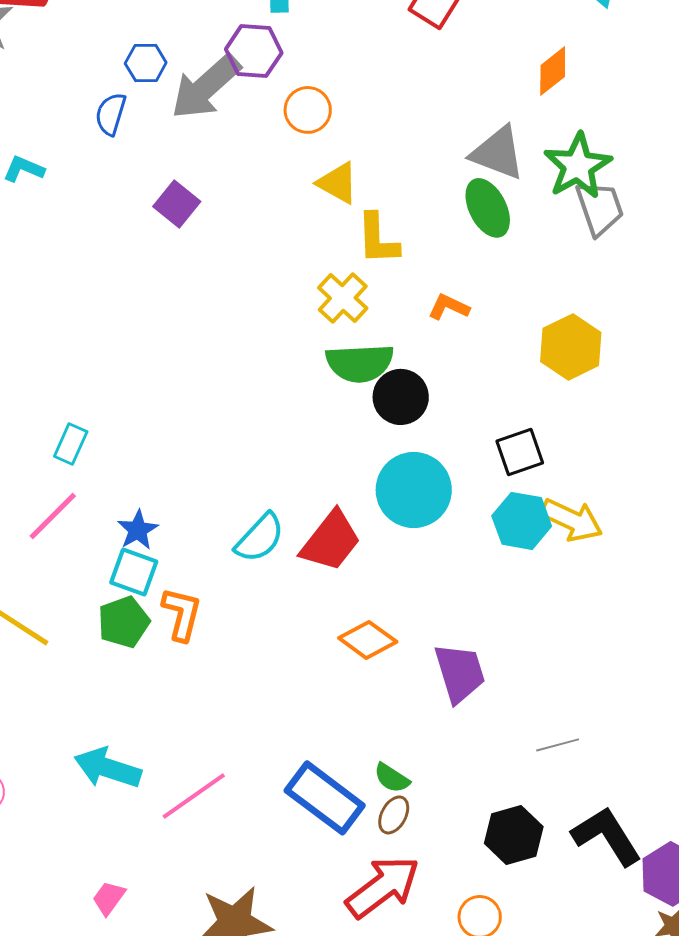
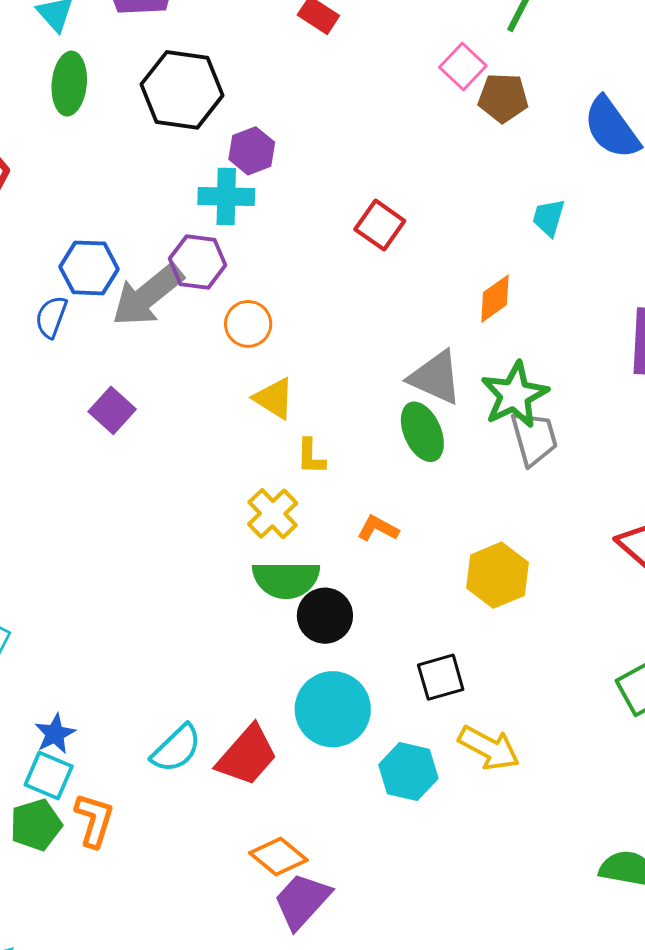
blue hexagon: (146, 63) -> (89, 268), size x1.4
yellow L-shape: (378, 239) -> (311, 457), size x0.7
cyan hexagon: (522, 521) -> (408, 772), moved
purple trapezoid: (460, 673) -> (302, 901), moved, turned -124

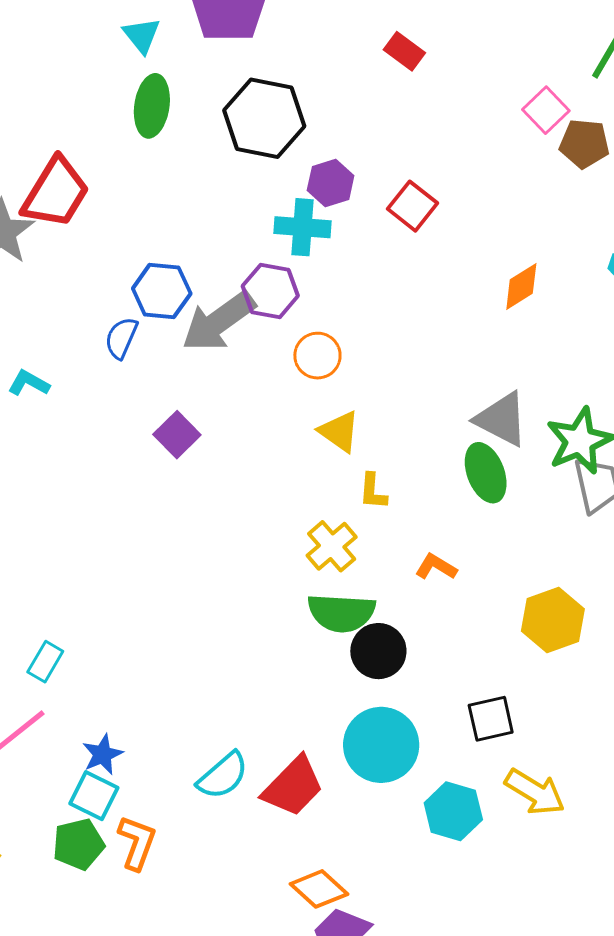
red square: (380, 225) -> (412, 206), moved
orange diamond: (495, 299) -> (521, 287), moved

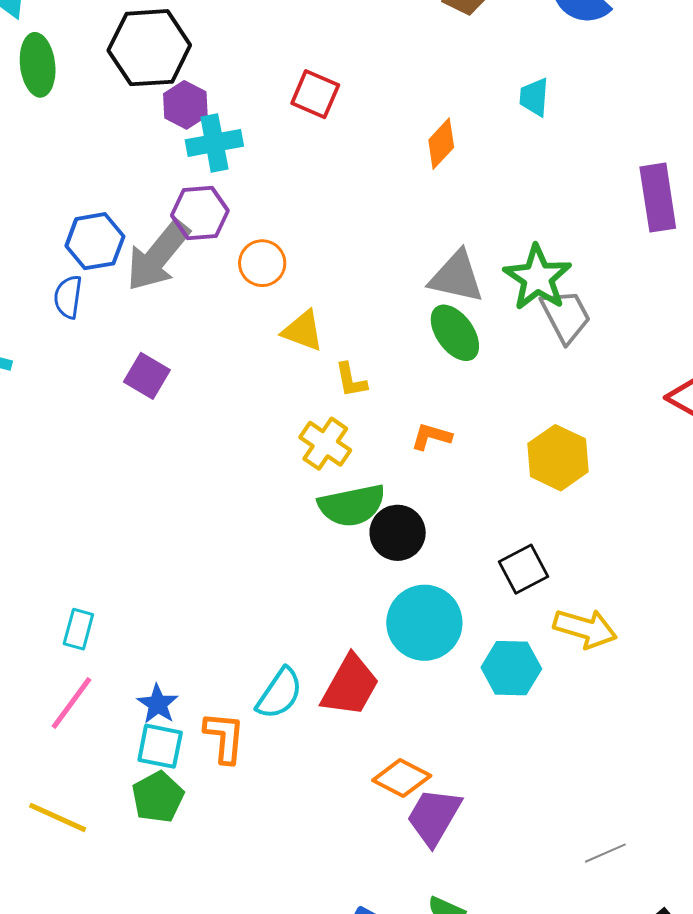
purple hexagon: (331, 183) -> (185, 105), moved
orange L-shape: (137, 843) -> (224, 737), moved

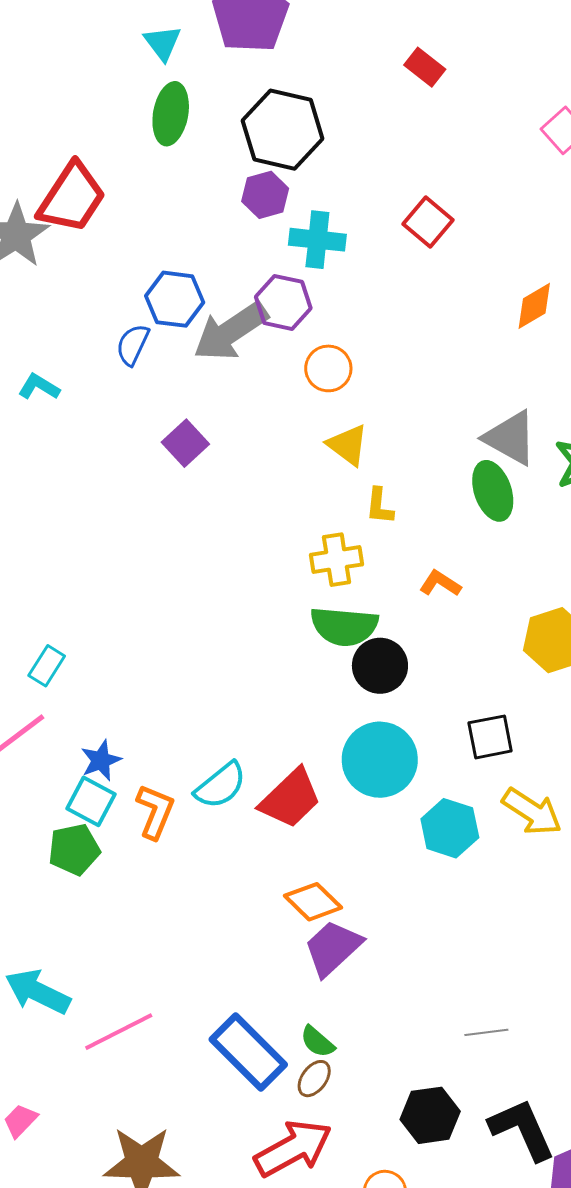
purple hexagon: (185, 105) -> (265, 195), moved
yellow cross: (325, 444) -> (337, 560), turned 30

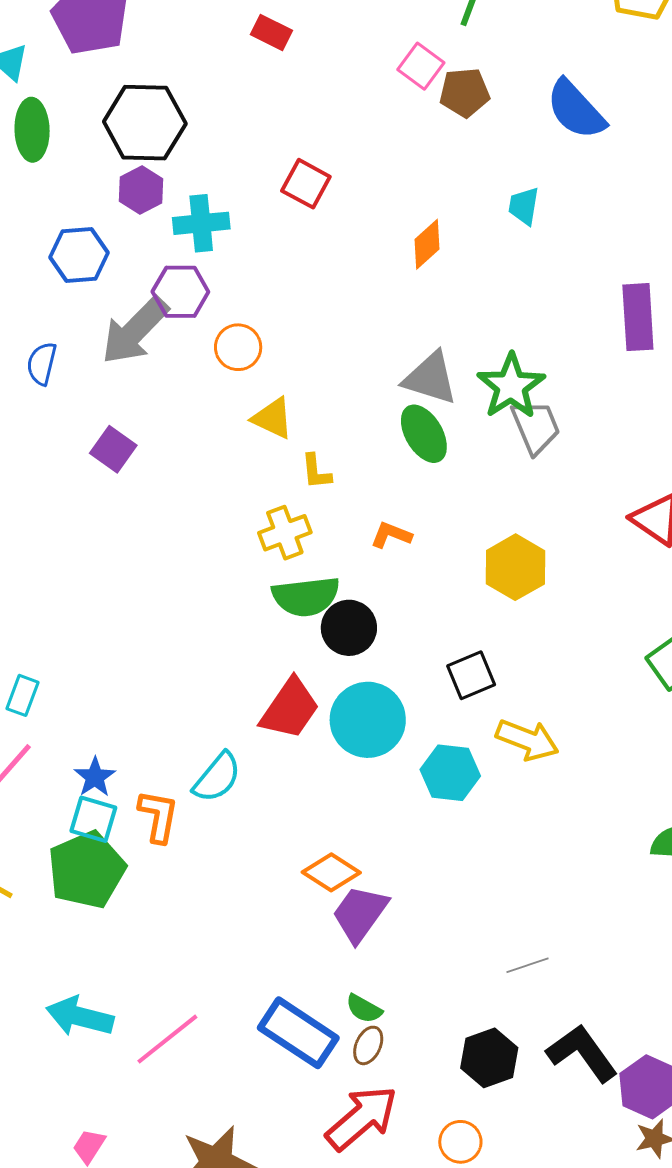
blue hexagon: (175, 299) -> (79, 255), moved
red trapezoid: (290, 798) -> (290, 709), moved
green pentagon: (74, 849) -> (87, 870), size x1.5

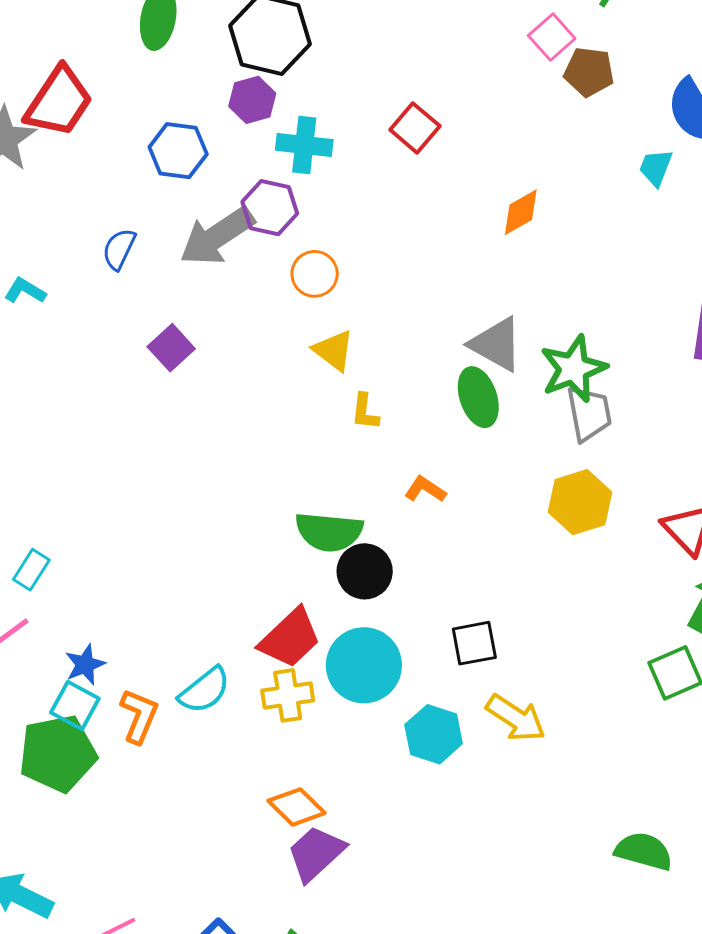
cyan trapezoid: (524, 206) -> (656, 168), moved
yellow cross: (285, 533) -> (288, 695), moved
yellow hexagon: (515, 567) -> (580, 502), moved

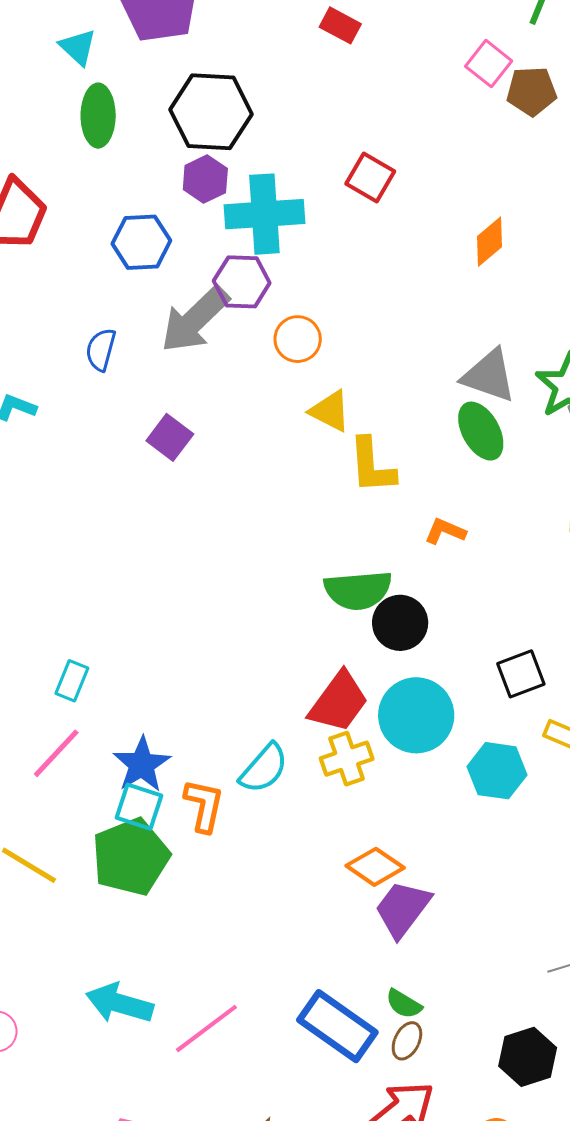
cyan cross: (304, 145) -> (264, 214), size x1.4
yellow L-shape: (365, 412) -> (372, 466), size x1.6
blue star: (85, 665) -> (142, 764), size x1.4

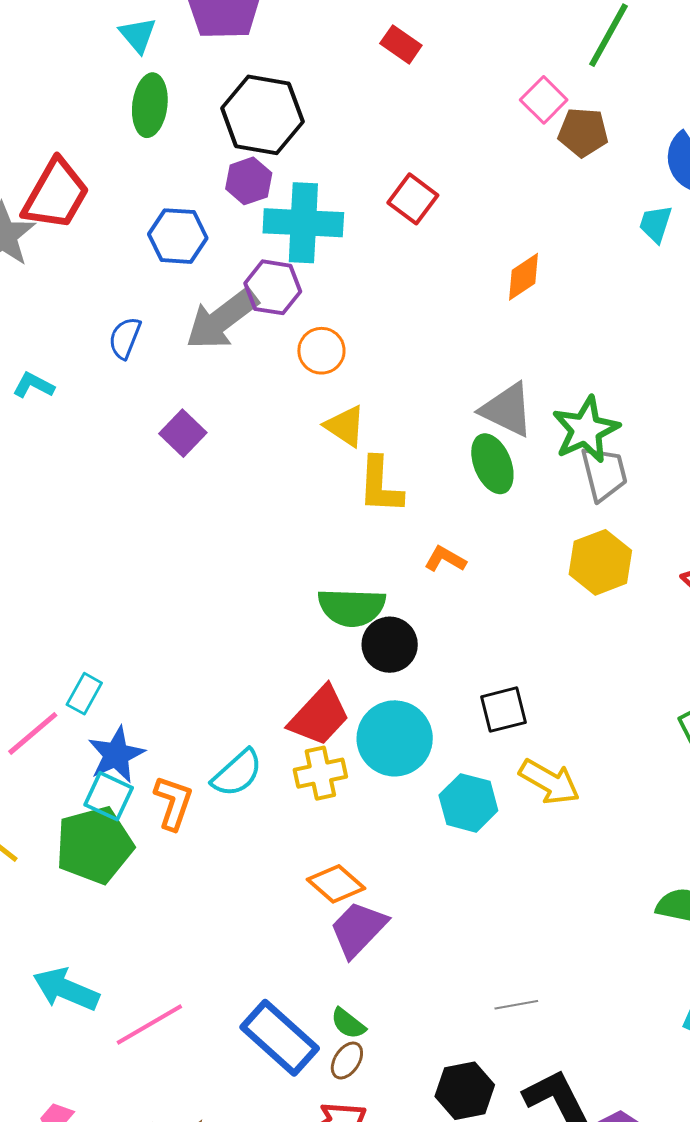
cyan rectangle: (72, 681) -> (84, 694), moved

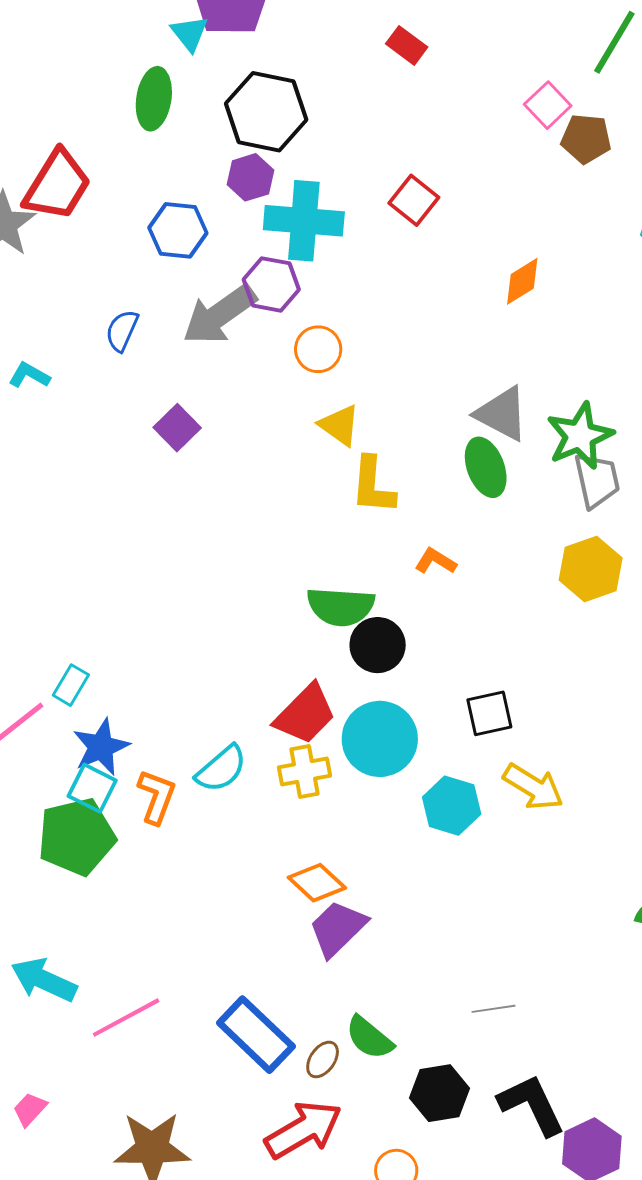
cyan triangle: (138, 35) -> (190, 33), moved
green semicircle: (348, 1023) -> (369, 1038), moved, size x1.4

